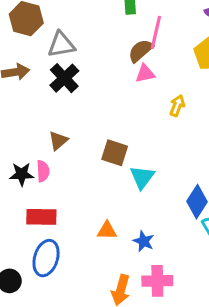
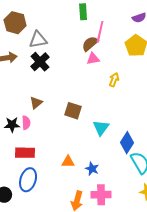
cyan triangle: (142, 177) -> (101, 128), moved

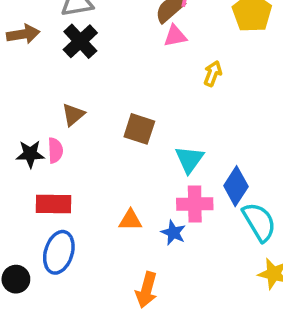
pink cross: (101, 195) -> (195, 204), moved

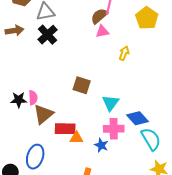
brown triangle: (73, 115) -> (43, 114), moved, size x1.5
blue diamond: (236, 186) -> (137, 118), turned -75
red rectangle: (53, 204) -> (65, 129), moved

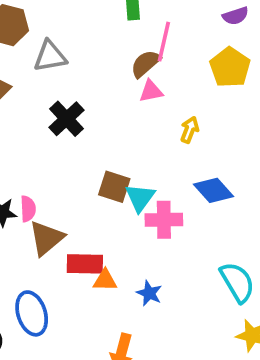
black cross: (48, 35) -> (67, 119), moved
cyan triangle: (111, 103) -> (140, 198), moved
blue diamond: (137, 118) -> (213, 190), moved
pink cross: (114, 129) -> (164, 220), moved
blue ellipse: (35, 157) -> (32, 313), turned -35

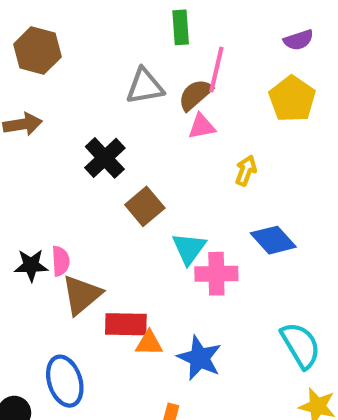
gray triangle: (50, 56) -> (145, 86), moved
brown square: (114, 187) -> (145, 206), moved, turned 32
blue star: (149, 293) -> (200, 358), size x1.5

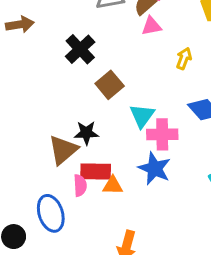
pink semicircle: (61, 261) -> (80, 185), moved
black star: (31, 265) -> (86, 133), moved
blue star: (200, 358) -> (154, 168), moved

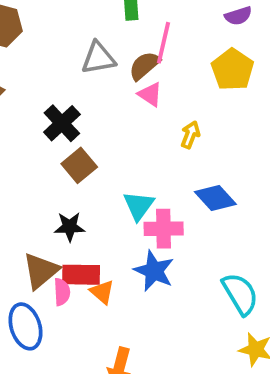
pink triangle: (151, 26) -> (150, 94), turned 45
brown square: (110, 85) -> (79, 165), moved
brown triangle: (63, 150) -> (41, 271), moved
orange triangle: (113, 185) -> (102, 292), turned 40

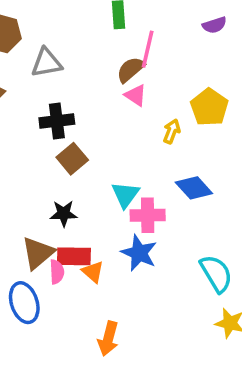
gray triangle: (98, 58) -> (47, 63), moved
yellow pentagon: (233, 70) -> (209, 107), moved
black cross: (62, 123) -> (57, 121), turned 36

